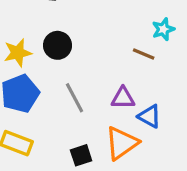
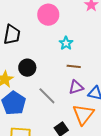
cyan star: (163, 29) -> (66, 43), moved
brown line: (144, 54) -> (74, 66), moved

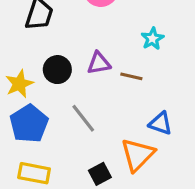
cyan star: (66, 43) -> (152, 39), moved
purple triangle: (76, 87) -> (99, 63), moved

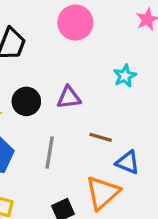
brown line: (131, 76) -> (101, 137), moved
gray line: (83, 118) -> (50, 152), turned 44

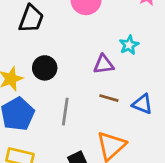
purple triangle: (69, 97) -> (104, 64), moved
blue triangle: (128, 162) -> (142, 104), moved

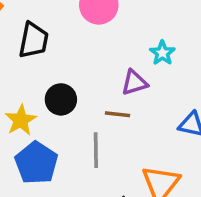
brown line: (109, 98) -> (118, 114), moved

